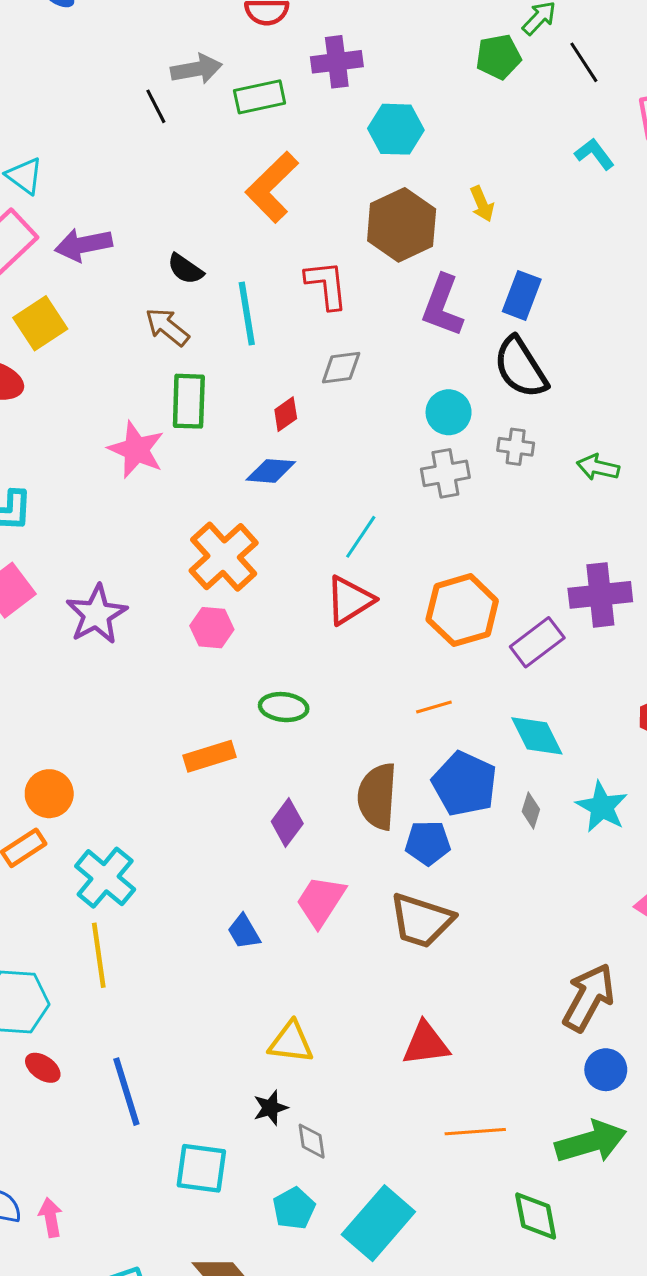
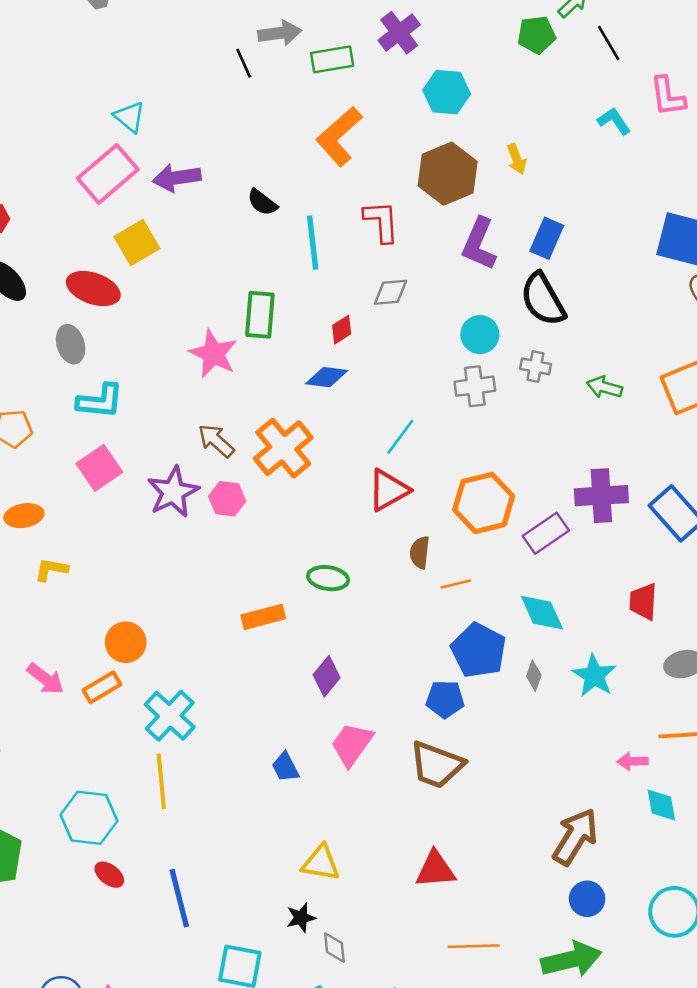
purple cross: (337, 62) -> (399, 33), turned -33
brown arrow: (167, 327) -> (216, 441), moved
pink hexagon: (212, 628) -> (227, 499), moved
brown semicircle: (377, 796) -> (420, 552), moved, size x0.6

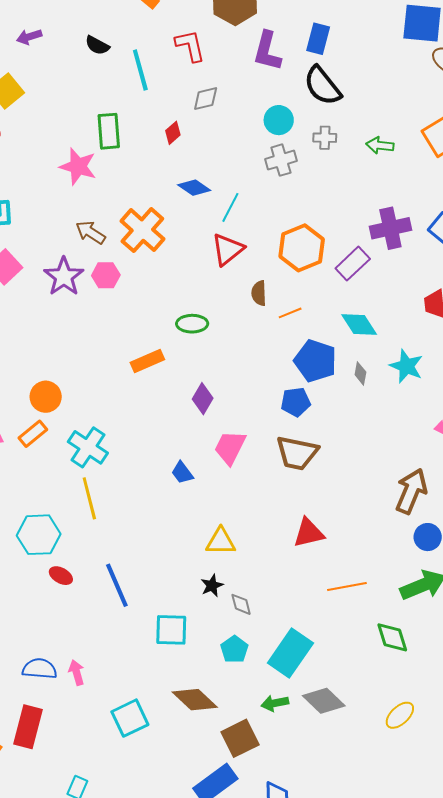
purple arrow: (177, 178) -> (29, 37), size x0.7
blue diamond: (327, 377) -> (194, 188), moved, turned 36

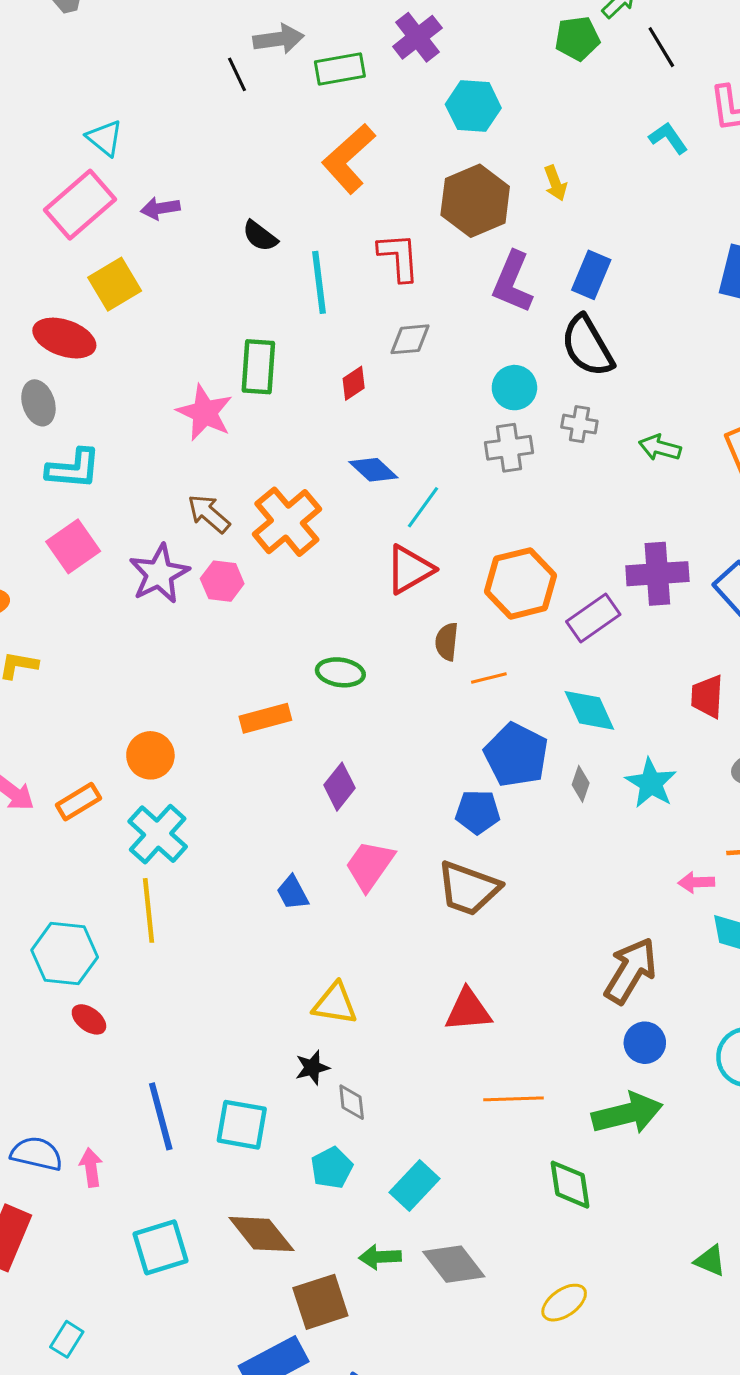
orange circle: (46, 397) -> (150, 755), moved
blue line: (117, 585) -> (161, 1116), moved
cyan rectangle: (290, 653) -> (414, 1186), size x0.7

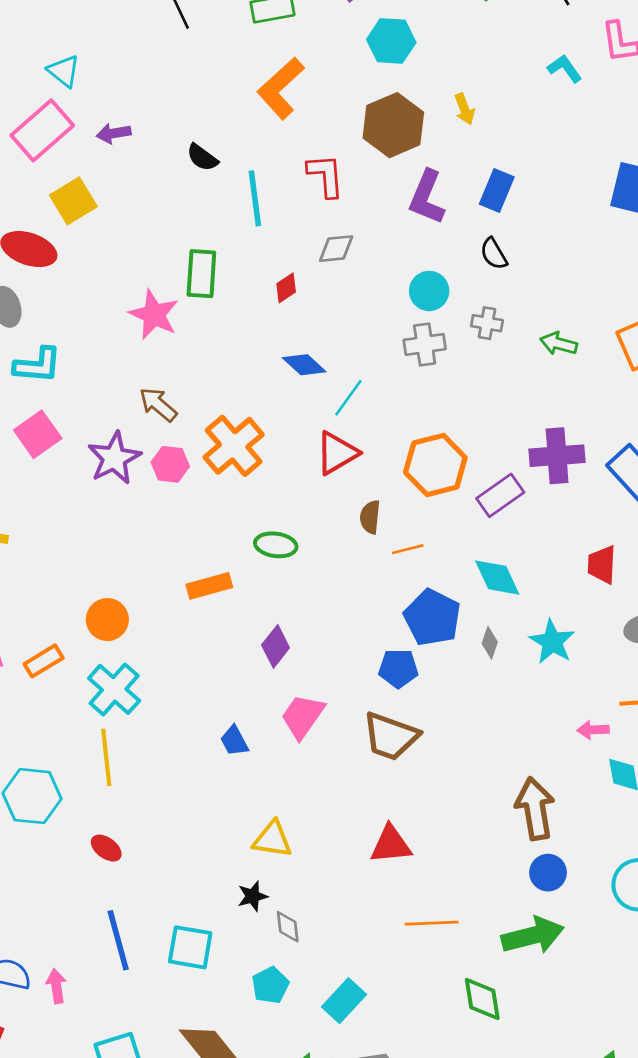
black semicircle: (587, 346) -> (494, 254), size x0.6
orange cross: (287, 522) -> (234, 446), moved
brown arrow: (631, 971) -> (535, 809), turned -40
red ellipse: (89, 1019) -> (106, 848), moved

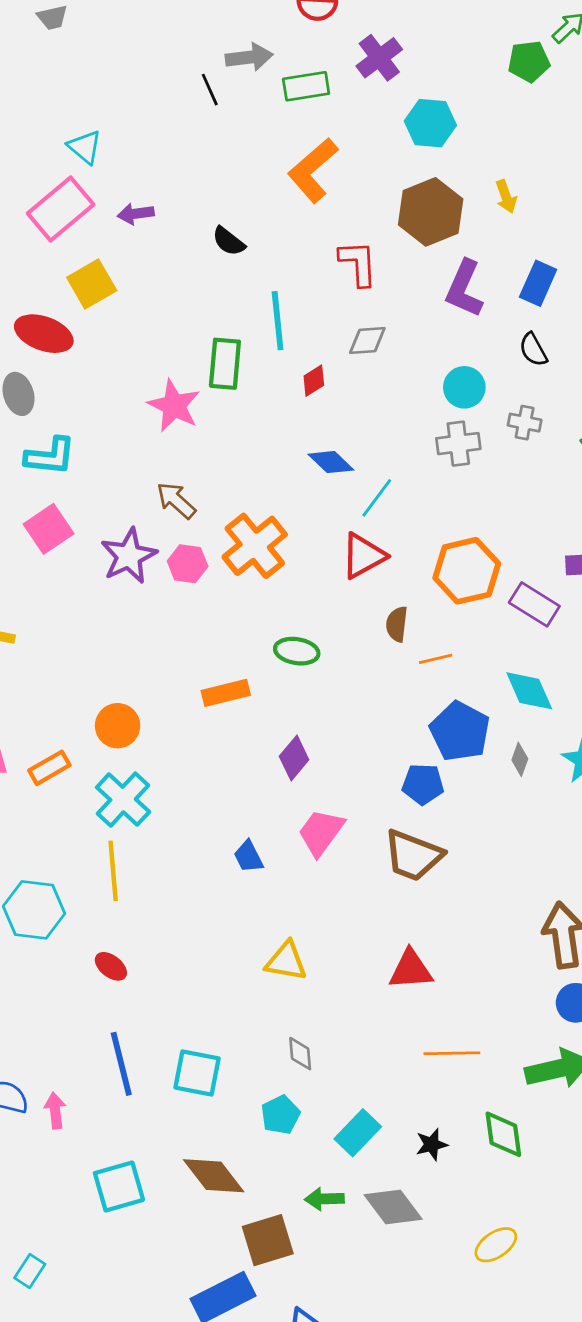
cyan line: (255, 198) -> (278, 321), moved
purple rectangle: (500, 495) -> (534, 604), turned 66
black star: (253, 896) -> (432, 1144), moved

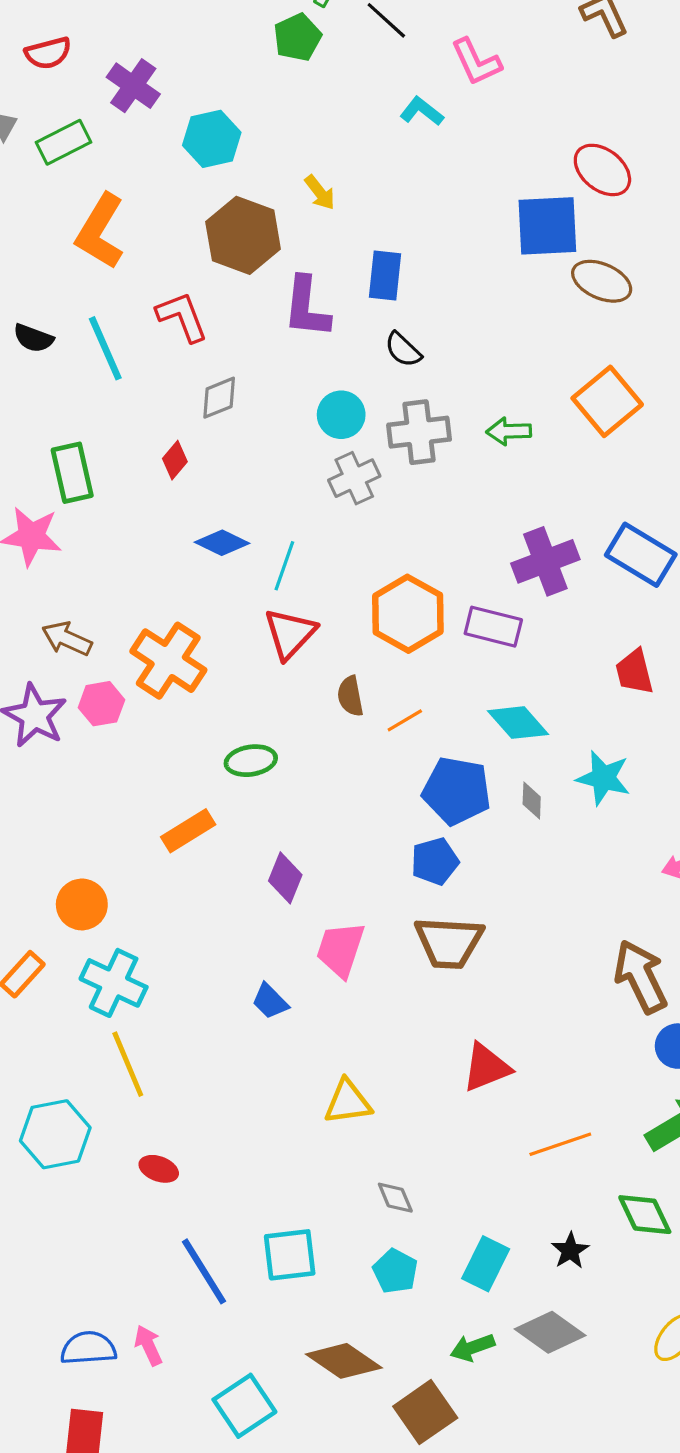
cyan line: (278, 321) -> (105, 348), moved
gray cross: (525, 423) -> (419, 432), size x1.6

